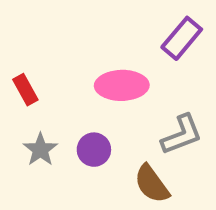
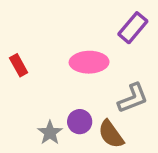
gray star: (40, 150) -> (50, 133), moved
purple circle: (94, 150) -> (80, 122), moved

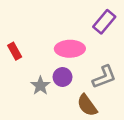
purple circle: (80, 122) -> (63, 77), moved
gray star: (50, 133) -> (40, 86), moved

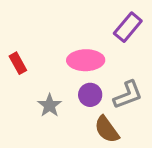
purple circle: (63, 77) -> (90, 95), moved

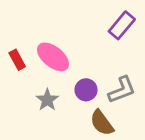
pink ellipse: (86, 60) -> (53, 57), moved, turned 40

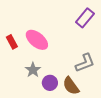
purple circle: (86, 90) -> (50, 83), moved

